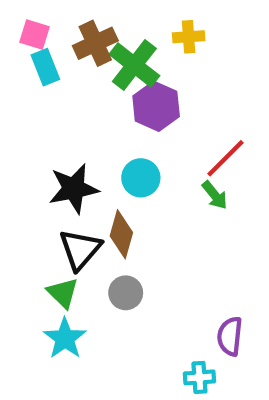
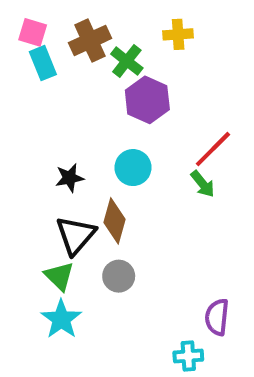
green cross: (134, 65) -> (127, 61), size x0.7
black star: (74, 189) -> (69, 178), size x0.6

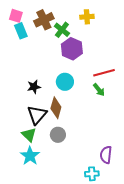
red line: (213, 149) -> (104, 73), turned 30

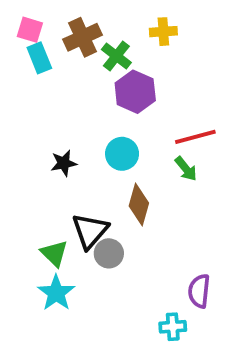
brown diamond: (56, 108) -> (139, 205), moved
black triangle: (37, 115) -> (90, 231), moved

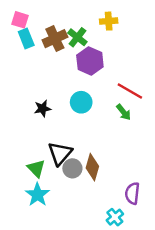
brown cross: (83, 37) -> (55, 39), moved
red line: (195, 137) -> (130, 91), turned 45
brown diamond: (139, 205) -> (92, 167), moved
cyan cross: (173, 327) -> (115, 217), turned -35

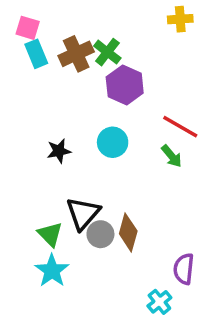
yellow cross: (109, 21) -> (180, 19), moved

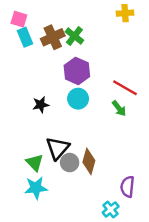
purple hexagon: (125, 85) -> (77, 71), moved
cyan star: (52, 271) -> (36, 188), turned 30

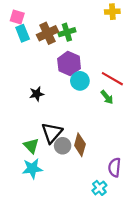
green cross: (74, 36) -> (67, 32), turned 35
cyan circle: (78, 99) -> (80, 81), moved

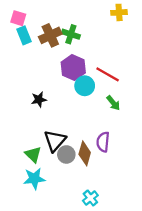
green cross: (67, 32) -> (71, 34), turned 35
red line: (112, 79) -> (108, 74), moved
purple semicircle: (115, 167) -> (103, 142), moved
cyan cross: (99, 188) -> (90, 198), moved

